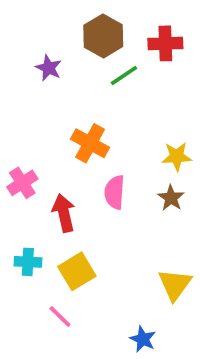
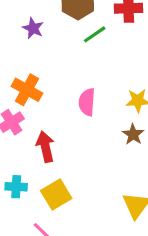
orange cross: (90, 143) -> (27, 90), moved
pink semicircle: (115, 192) -> (87, 102), moved

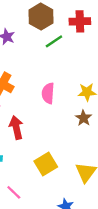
yellow square: (56, 194) -> (46, 164), moved

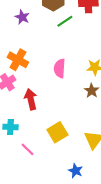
pink line: (14, 192) -> (28, 149), moved

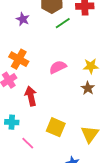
pink semicircle: (60, 68) -> (58, 67), turned 60
yellow square: (57, 132) -> (56, 127), turned -36

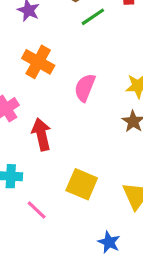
orange cross: (19, 59) -> (38, 62), moved
pink semicircle: (58, 67) -> (85, 88), turned -42

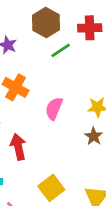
yellow square: (82, 184) -> (51, 188), turned 30

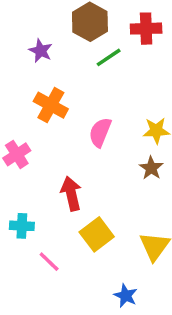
red arrow: (18, 147) -> (71, 194), moved

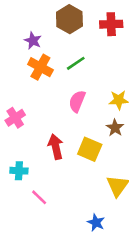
green line: (109, 57) -> (76, 63), moved
orange cross: (51, 105) -> (40, 67), moved
yellow square: (97, 234) -> (90, 149), moved, turned -30

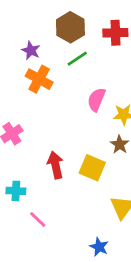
green line: (76, 63) -> (77, 59), moved
pink semicircle: (77, 101) -> (96, 100), moved

